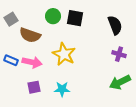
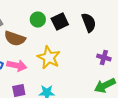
black square: (75, 18) -> (60, 22), turned -36
black semicircle: (115, 25) -> (89, 22), moved

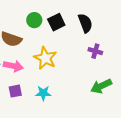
purple cross: (104, 58) -> (95, 51), moved

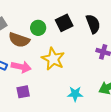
green circle: (34, 20) -> (38, 28), moved
cyan star: (43, 93) -> (75, 94), moved

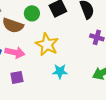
cyan star: (75, 94) -> (60, 71), moved

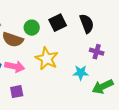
cyan star: (60, 71) -> (81, 73), moved

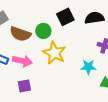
black semicircle: (87, 24) -> (94, 18), turned -78
green circle: (32, 28) -> (43, 31), moved

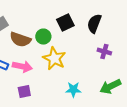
black semicircle: (94, 18) -> (94, 24), turned -60
cyan star: (88, 67) -> (73, 90), moved

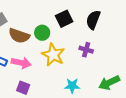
purple cross: (104, 52) -> (86, 50), moved
purple square: (24, 92) -> (23, 88), turned 32

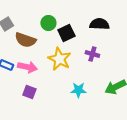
black square: (64, 19) -> (66, 33), moved
black semicircle: (93, 20) -> (99, 24), turned 72
green circle: (42, 33) -> (48, 23), moved

